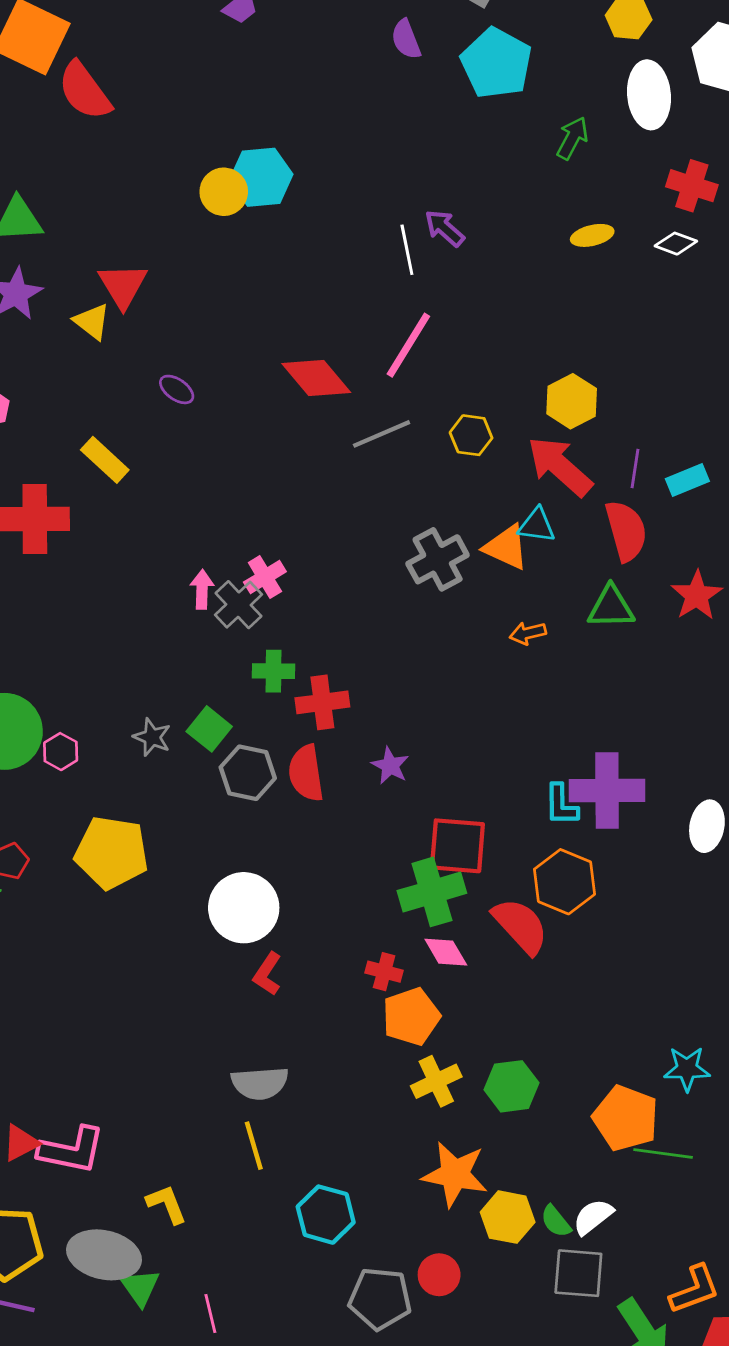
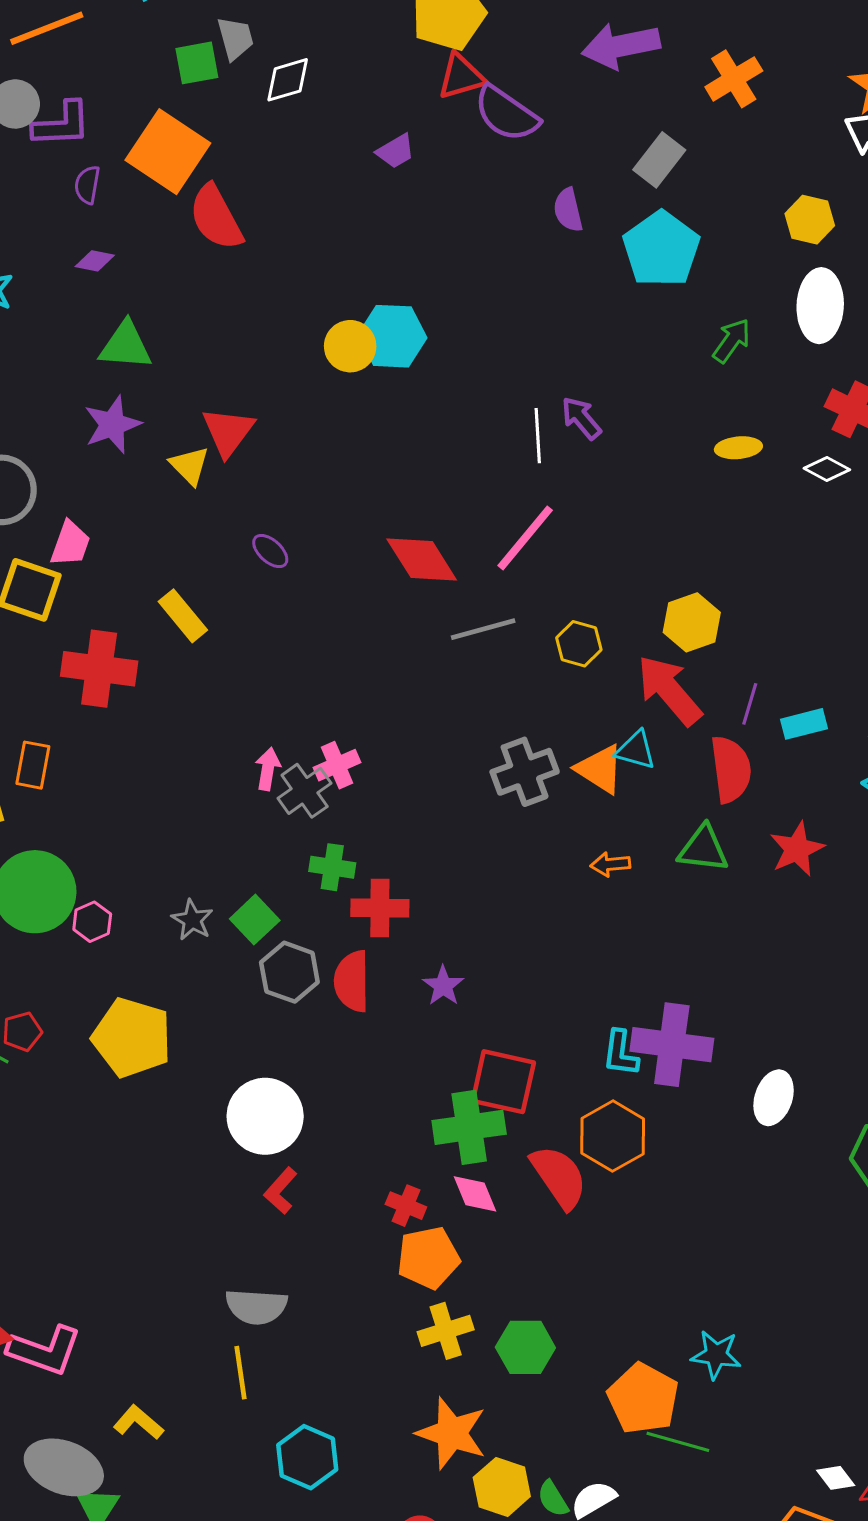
yellow L-shape: (167, 1204) -> (138, 1422), turned -36

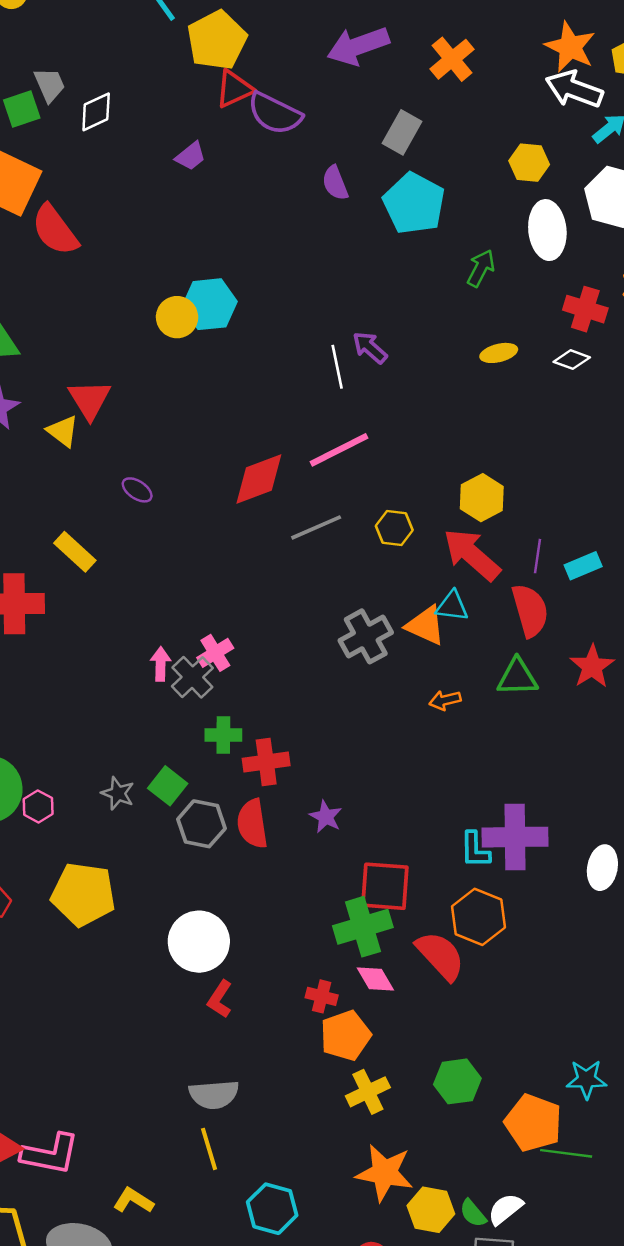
pink line: (525, 538) -> (339, 450), turned 32
red diamond: (422, 559) -> (259, 479), turned -70
green hexagon: (525, 1347) -> (457, 1081), moved

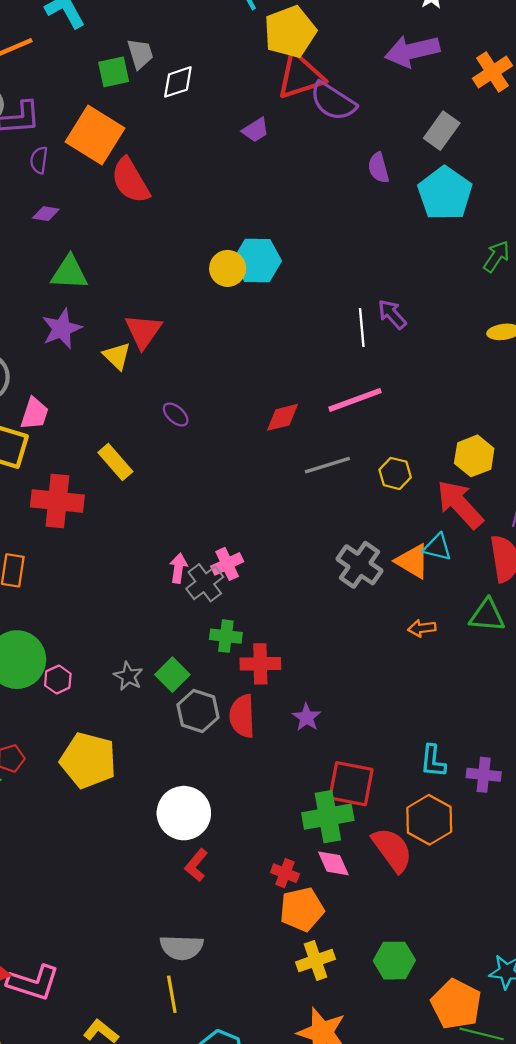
red triangle: (234, 89) -> (300, 76), size x1.4
red diamond: (259, 479) -> (283, 417), size x0.7
gray cross: (366, 636) -> (359, 565), turned -33
purple cross: (515, 837) -> (484, 775), moved, size x0.6

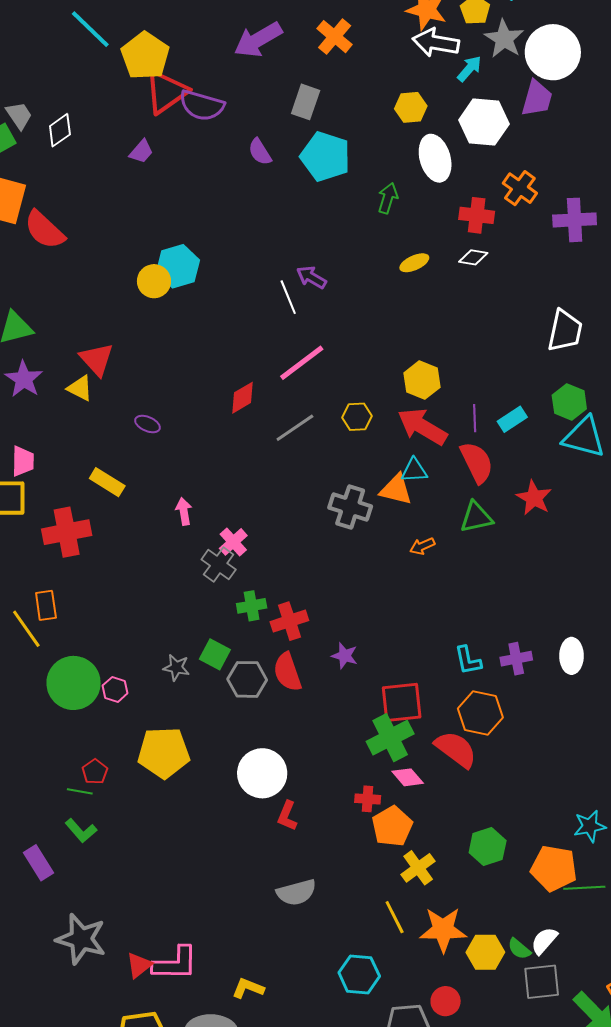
pink arrow: (178, 568) -> (184, 511), moved
yellow line: (172, 994) -> (395, 917), moved

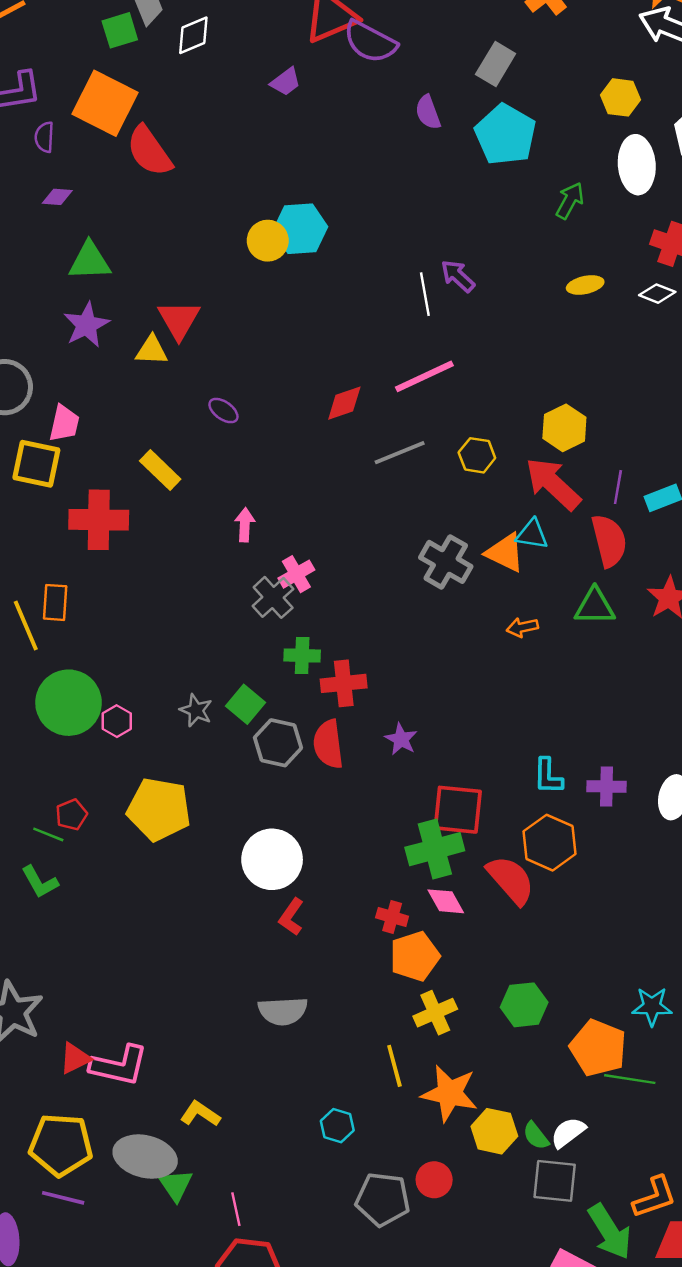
yellow triangle: (80, 388) -> (152, 350), turned -36
cyan hexagon: (359, 974) -> (337, 1126), size x0.7

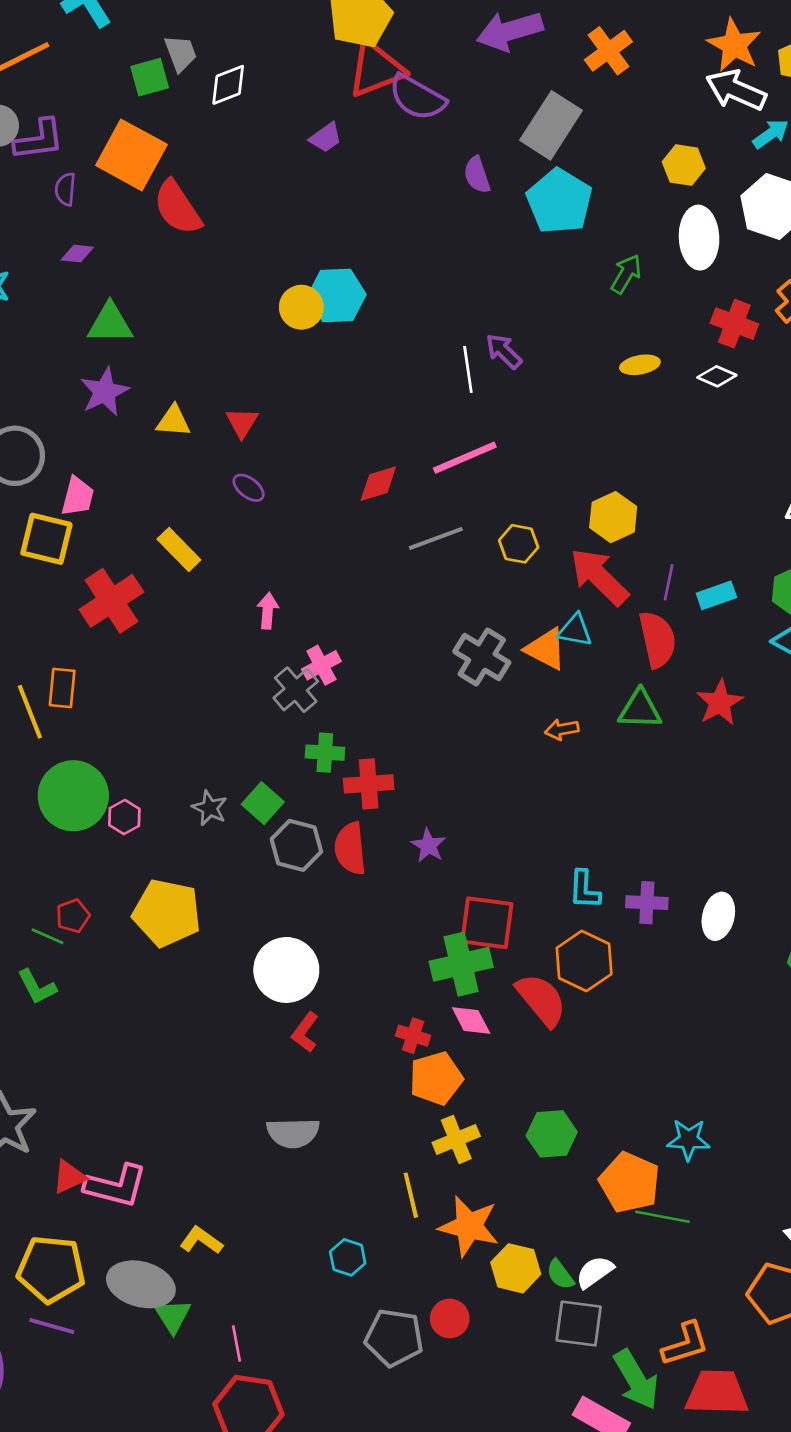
gray rectangle: (496, 64) -> (551, 125), size x1.4
red triangle: (179, 320) -> (242, 423), moved, size x0.7
red cross: (99, 520) -> (111, 601), turned -36

